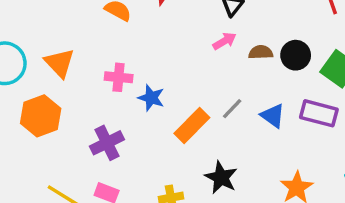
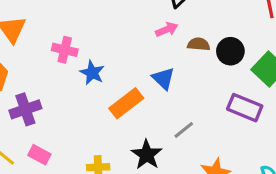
gray line: (232, 109) -> (184, 130), moved
blue triangle: (273, 116) -> (163, 78), moved
purple cross: (107, 143) -> (25, 109), moved

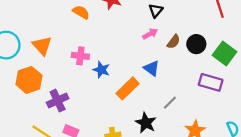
brown semicircle: (199, 44) -> (174, 42), turned 128

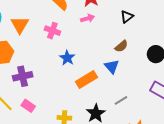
pink arrow: (150, 34) -> (88, 18), moved
brown semicircle: (174, 42) -> (121, 46), moved
pink cross: (80, 56) -> (52, 31), moved

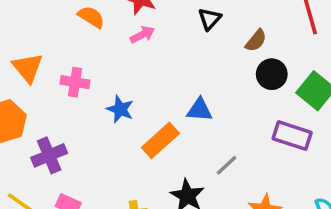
pink cross: (52, 31) -> (75, 82), moved
brown semicircle: (121, 46) -> (256, 41), moved
blue triangle: (112, 67) -> (200, 110), turned -35

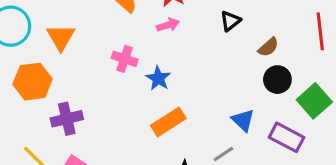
pink cross: (75, 82) -> (125, 59), moved
blue star: (120, 109) -> (158, 78), moved
blue triangle: (200, 110) -> (243, 120), moved, turned 30

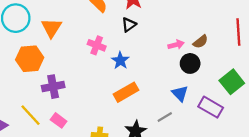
black triangle: (230, 21) -> (129, 25), moved
pink arrow: (168, 25) -> (176, 45), moved
black circle: (277, 80) -> (190, 63), moved

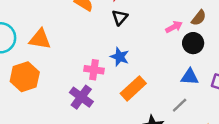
orange triangle: (51, 28) -> (40, 39), turned -40
pink cross: (97, 45) -> (94, 70), moved
purple cross: (53, 87) -> (81, 97), moved, turned -30
blue triangle: (180, 93) -> (190, 77), turned -30

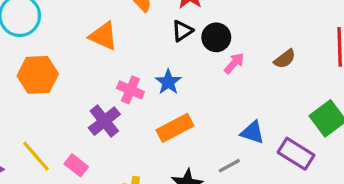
pink arrow: (174, 27) -> (234, 63), moved, turned -35
orange triangle: (40, 39) -> (103, 36), moved
black circle: (193, 43) -> (216, 37), moved

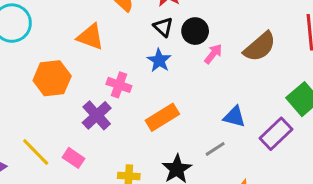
black triangle: (182, 31) -> (163, 27), turned -40
brown semicircle: (285, 59) -> (260, 47), size x1.6
orange hexagon: (38, 75) -> (52, 78), moved
blue star: (168, 82) -> (159, 60), moved
purple rectangle: (296, 154) -> (276, 134), turned -72

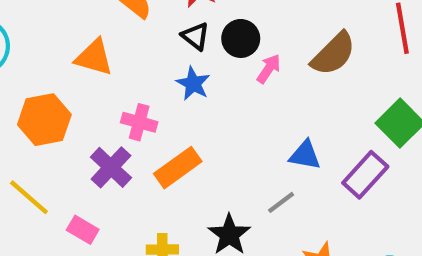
orange rectangle: (162, 117) -> (178, 168), moved
yellow line: (36, 152) -> (29, 197), moved

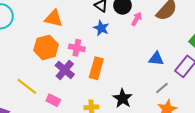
orange hexagon: (44, 120) -> (46, 47), moved
orange rectangle: (178, 168) -> (96, 68), turned -35
gray line: (281, 202) -> (162, 88), moved

